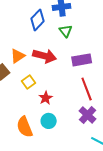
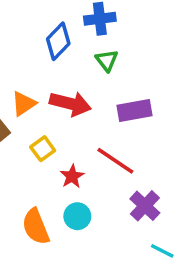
red line: (87, 89) -> (115, 161), moved, turned -35

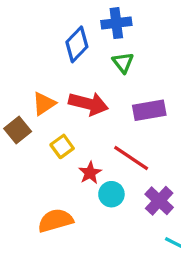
cyan circle: (77, 216) -> (111, 194), moved
orange semicircle: (36, 227) -> (55, 221), turned 96

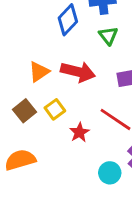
brown square: (18, 130) -> (25, 111), moved
cyan circle: (111, 194) -> (110, 173), moved
orange semicircle: (55, 221) -> (20, 160), moved

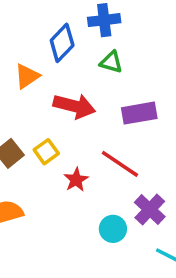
green triangle: (108, 36) -> (111, 62), turned -36
orange triangle: (39, 72) -> (27, 76), moved

